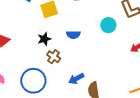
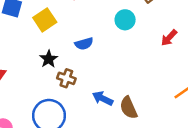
blue arrow: (76, 79) -> (103, 98), turned 70

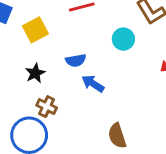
brown cross: (66, 78) -> (47, 106), moved
blue arrow: (103, 98) -> (93, 84), moved

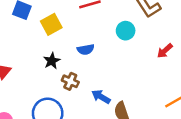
blue arrow: (93, 84) -> (101, 97), moved
brown cross: (47, 106) -> (70, 81), moved

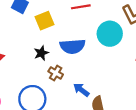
cyan circle: (126, 31) -> (110, 34), size x1.5
blue semicircle: (86, 49) -> (72, 46), size x1.6

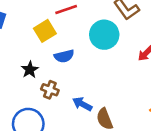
yellow square: (45, 21) -> (45, 31), moved
blue semicircle: (72, 46) -> (64, 56), size x0.7

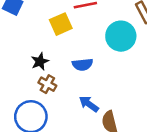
blue semicircle: (64, 56) -> (83, 65), moved
brown cross: (50, 90) -> (47, 84), moved

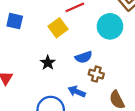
brown cross: (47, 84) -> (96, 74), moved
blue arrow: (89, 104) -> (77, 92), moved

